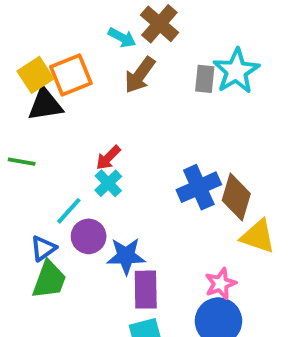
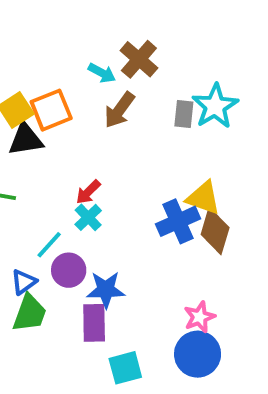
yellow triangle: (258, 236) -> (203, 198), moved
purple rectangle: (146, 290) -> (94, 323), moved

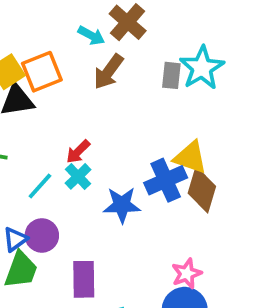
cyan line: (49, 245) -> (40, 186), moved
purple circle: (69, 270) -> (42, 235), moved
blue star: (106, 290) -> (122, 205), moved

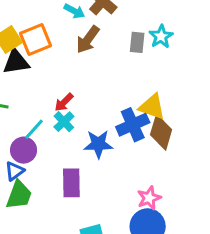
cyan star: (202, 68) -> (161, 36), size x0.7
purple circle: (42, 235) -> (24, 150), moved
purple rectangle: (84, 279) -> (71, 183), moved

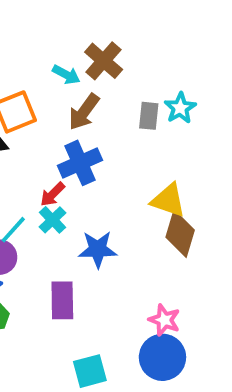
blue cross: (133, 125) -> (80, 163), moved
pink star: (149, 198) -> (164, 320), turned -30

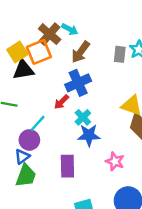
brown cross: (104, 61) -> (50, 34), moved
cyan cross: (53, 220) -> (83, 117), moved
pink star: (164, 320) -> (115, 161), moved

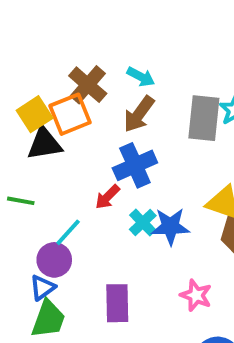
cyan arrow: (70, 29) -> (141, 77), moved
gray rectangle: (120, 54) -> (204, 118), size x1.6
blue star: (89, 135) -> (170, 226), moved

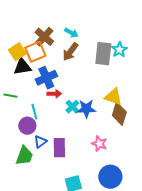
blue cross: (135, 165) -> (46, 78), moved
red arrow: (107, 197) -> (54, 94), turned -136
cyan line: (68, 232) -> (34, 112), turned -56
blue triangle: (42, 287) -> (40, 142), moved

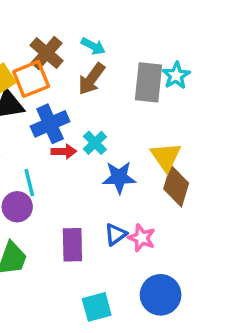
yellow triangle: (113, 97) -> (166, 157), turned 36
cyan cross: (72, 107) -> (95, 143), moved
blue triangle: (40, 142) -> (116, 234), moved

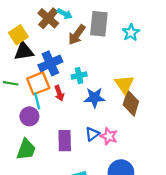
cyan arrow: (93, 46) -> (65, 14), moved
orange square: (31, 79) -> (38, 83), moved
gray rectangle: (148, 82) -> (99, 24), moved
cyan cross: (95, 143) -> (79, 76), turned 32
red arrow: (64, 151) -> (59, 93), moved, turned 72

